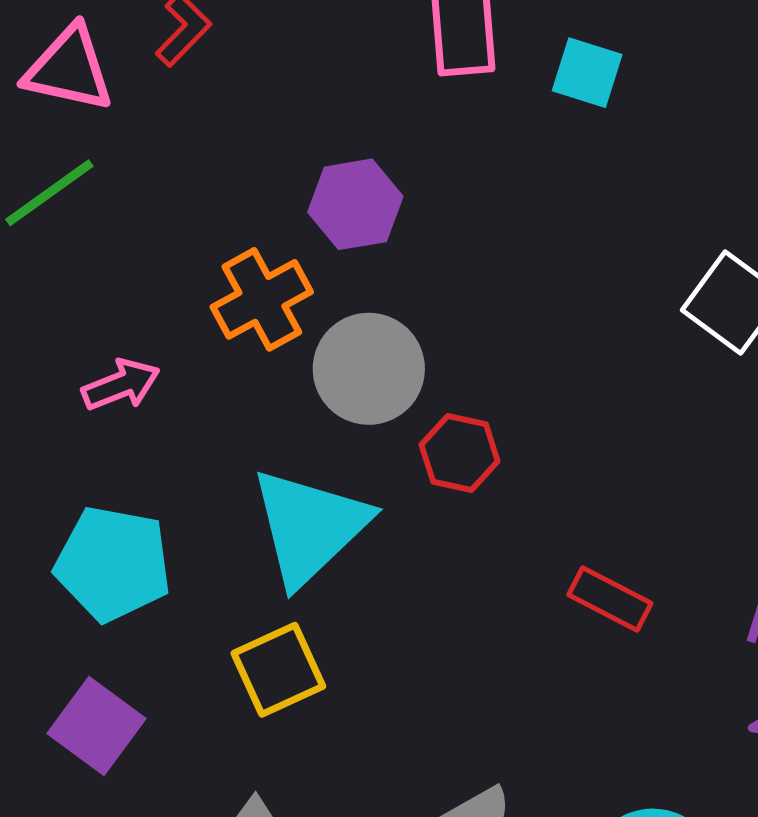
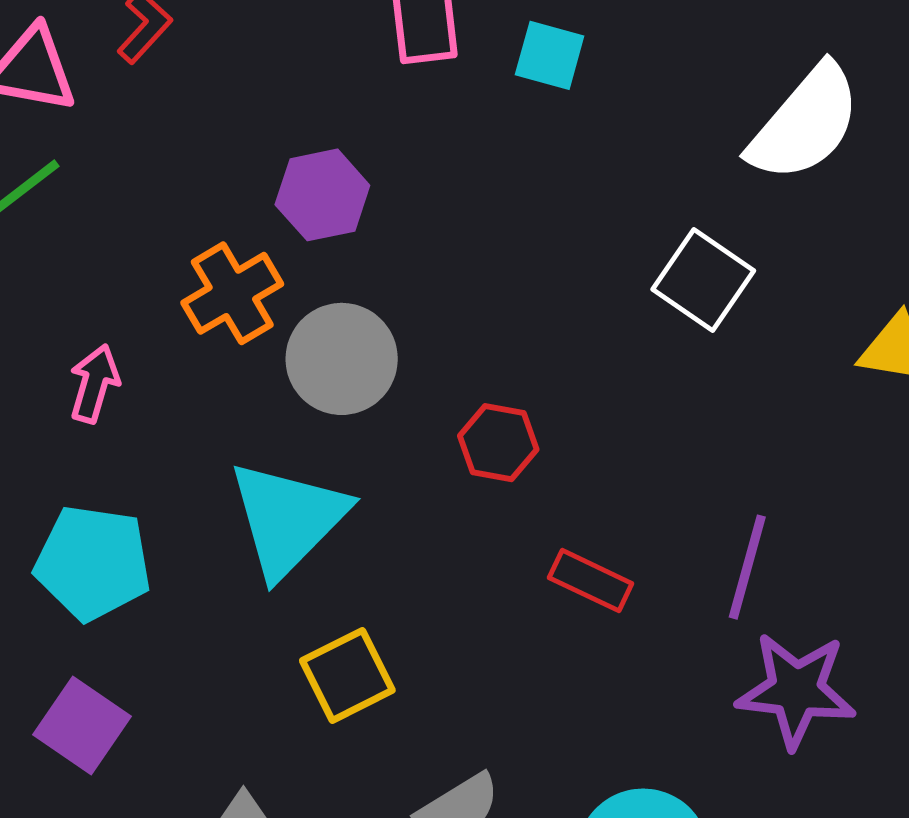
pink arrow: (121, 385) -> (94, 384), turned -50
red hexagon: (460, 453) -> (498, 443), moved
yellow square: (278, 670) -> (347, 675), moved

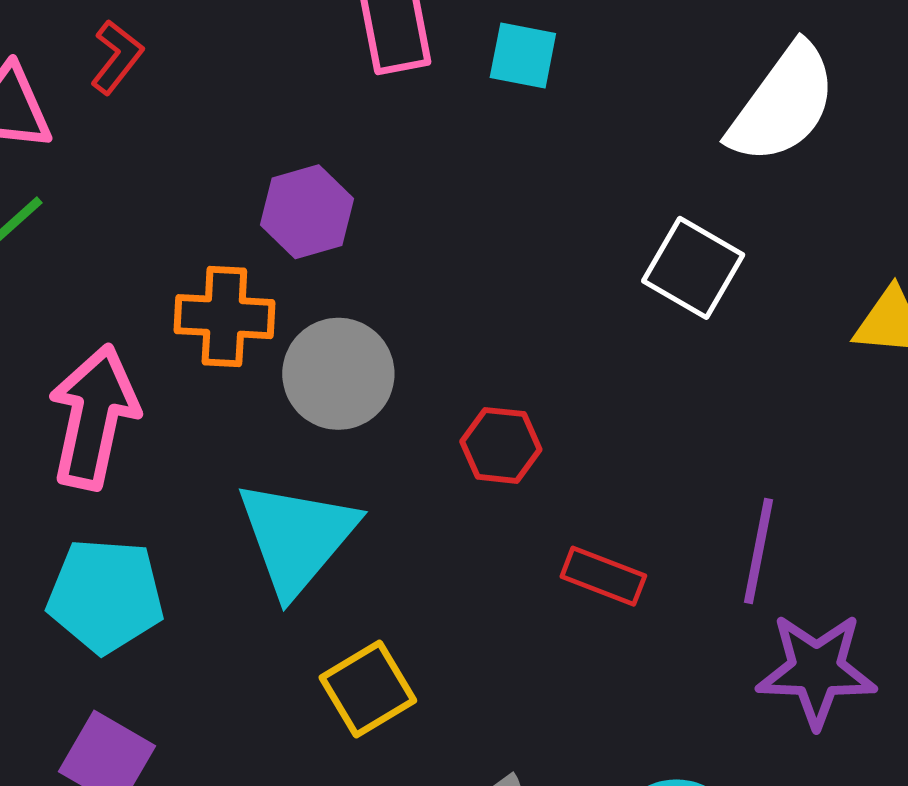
orange cross: (232, 293) -> (224, 317), turned 38
pink arrow: (94, 384) -> (94, 417), size x1.8

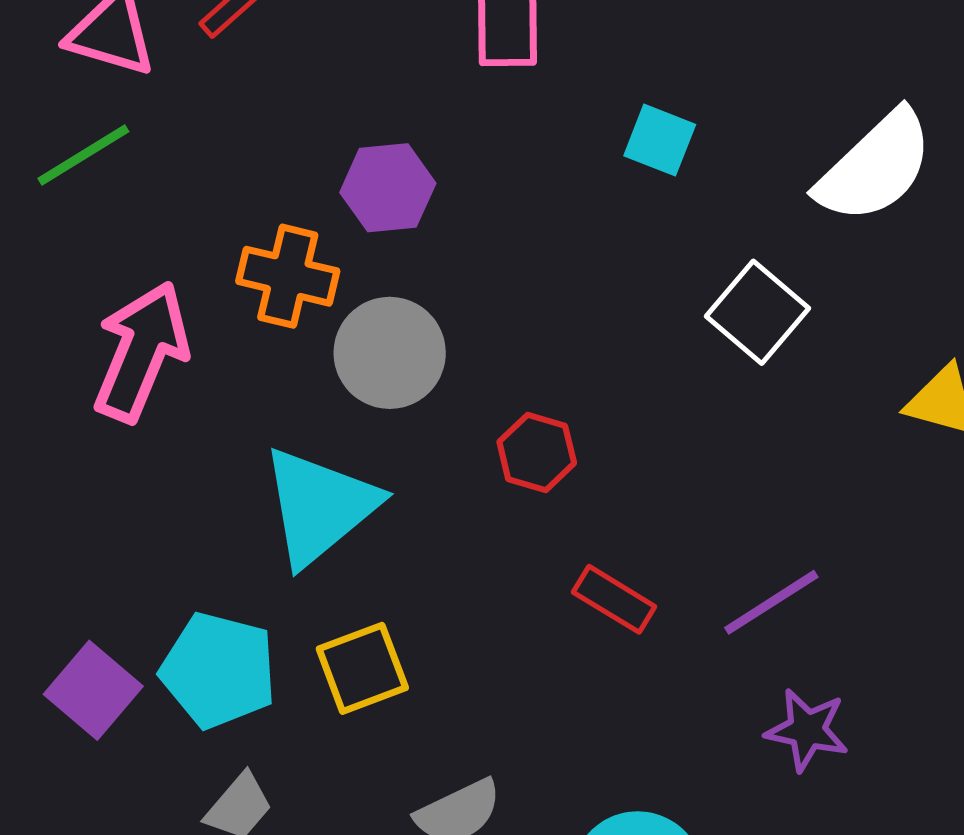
cyan square: (523, 55) -> (660, 140), moved
purple line: (759, 551) -> (771, 602), turned 36
cyan pentagon: (106, 596) -> (218, 670), moved
purple star: (816, 670) -> (807, 730), size x0.7

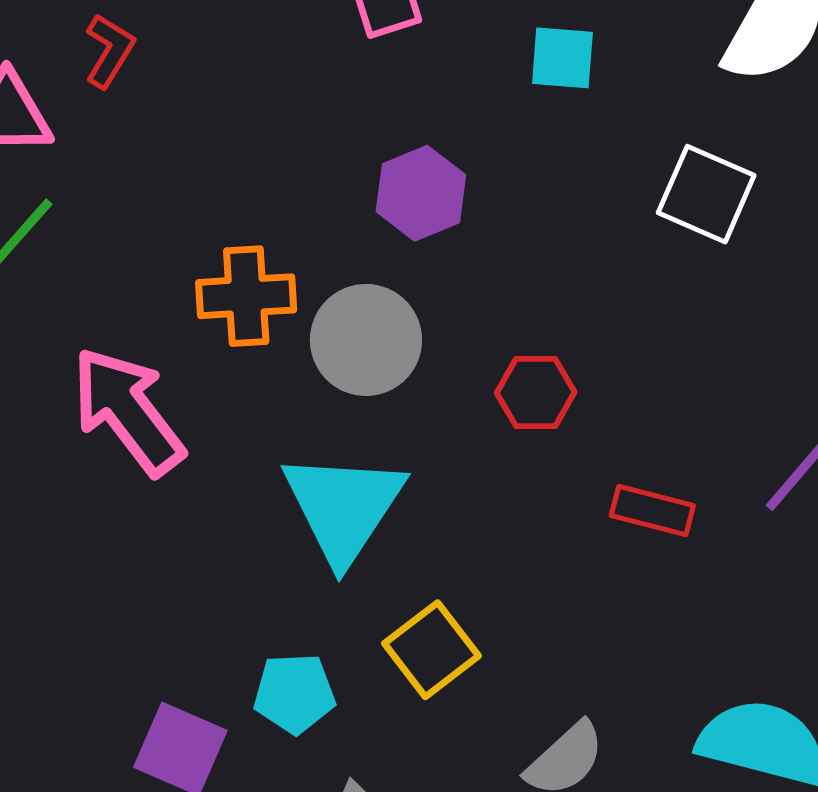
purple hexagon: (388, 188) -> (421, 193), moved
pink arrow: (141, 352) -> (128, 411), turned -43
cyan pentagon: (218, 670) -> (294, 693), size x0.7

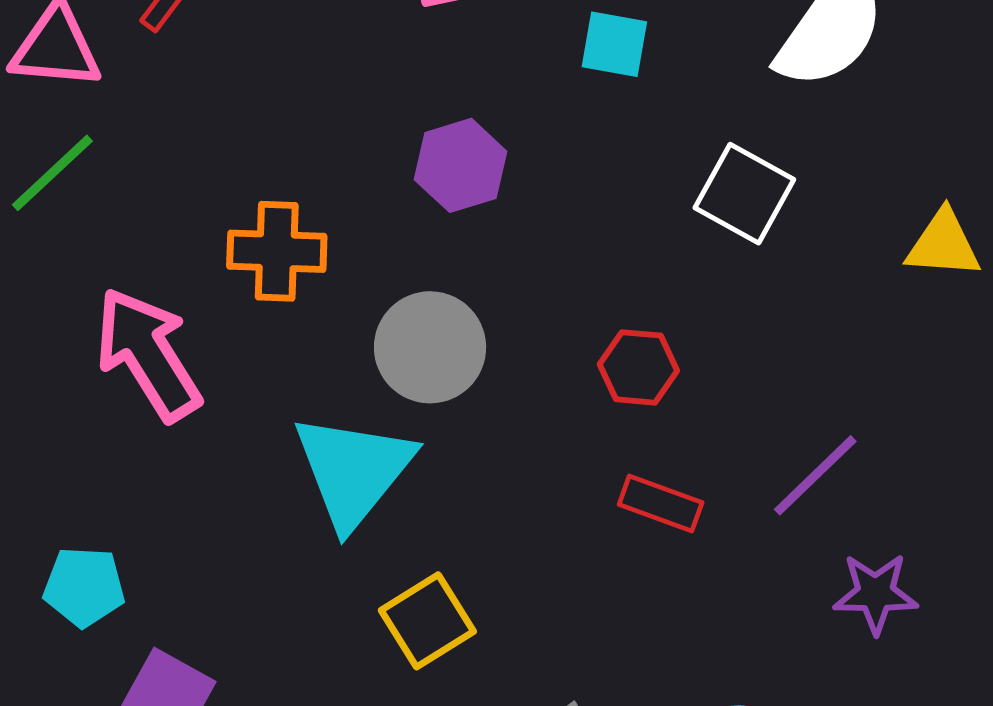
gray circle: (366, 340) -> (430, 347), moved
red hexagon: (536, 392) -> (638, 367), moved
cyan pentagon: (294, 693) -> (84, 587), moved

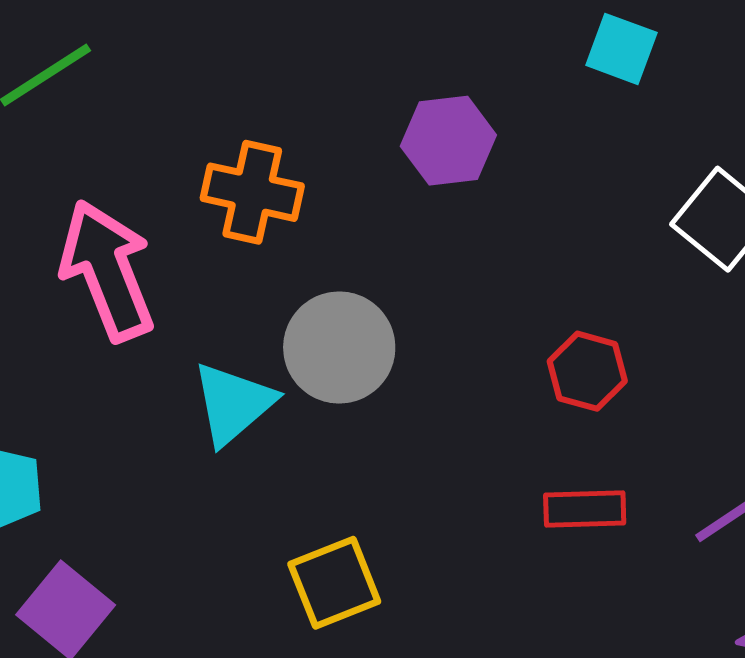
gray circle: (430, 347) -> (339, 348), moved
cyan triangle: (353, 471) -> (233, 403), moved, size x0.7
red rectangle: (661, 503) -> (585, 509), turned -32

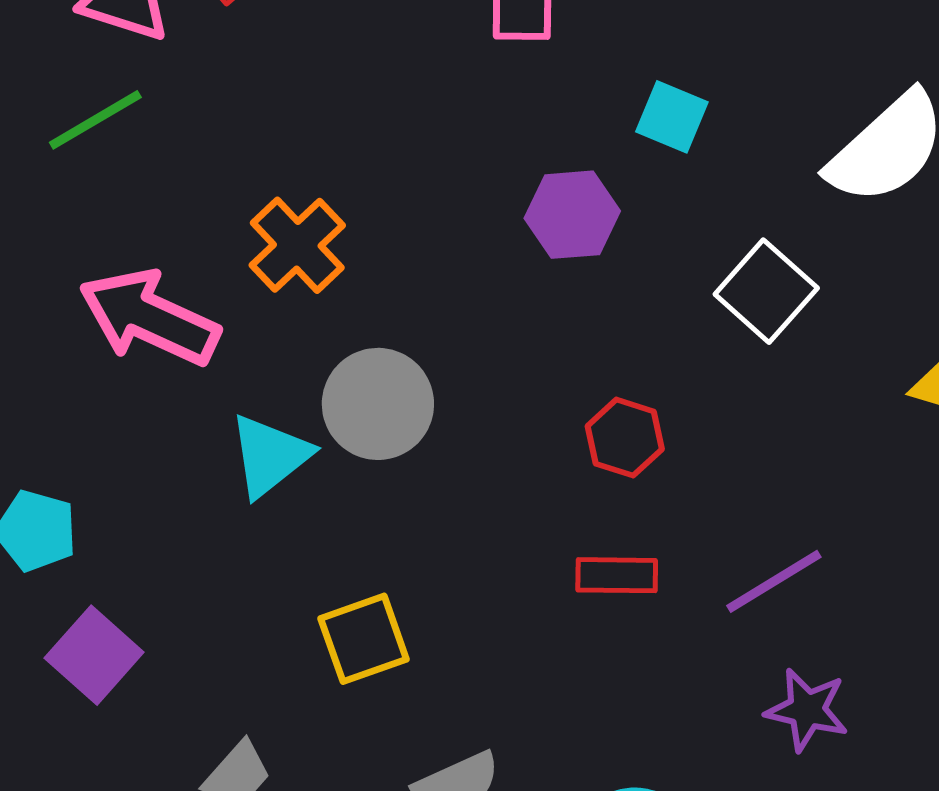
purple hexagon: (448, 141) -> (572, 215), moved
orange cross: (252, 192) -> (297, 245), turned 32
pink arrow: (107, 270) -> (149, 318), turned -46

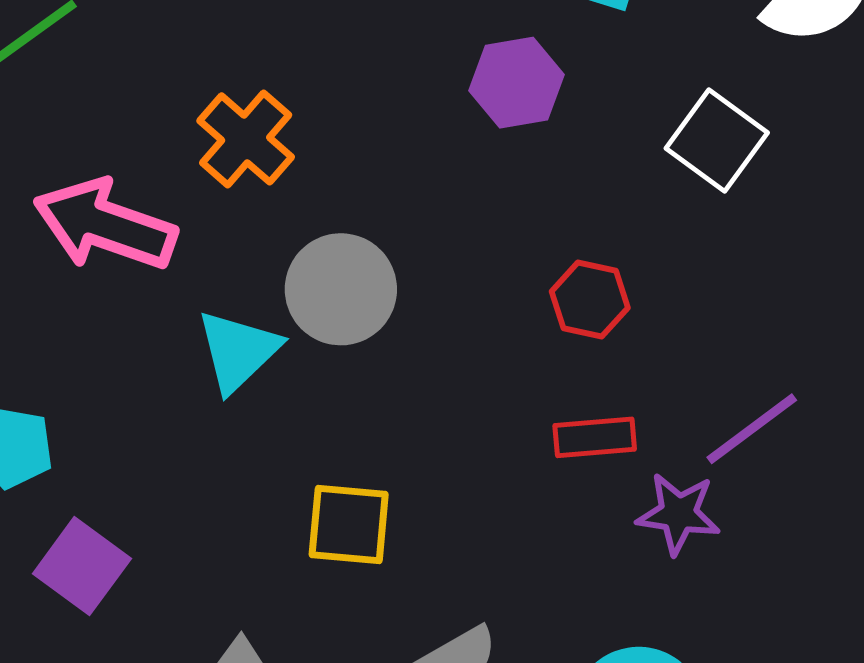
yellow square: (364, 639) -> (349, 525), turned 30
purple star: (807, 710) -> (678, 514), moved

